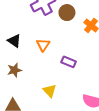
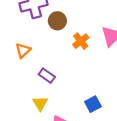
yellow triangle: (50, 91) -> (40, 103), moved

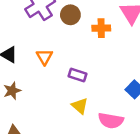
orange cross: (81, 41) -> (101, 28), turned -35

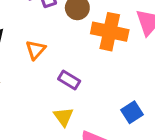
orange cross: (101, 28) -> (110, 32), size x1.6

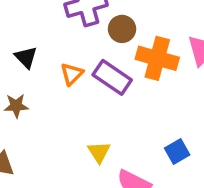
purple rectangle: (69, 80) -> (112, 77), moved, size x1.5

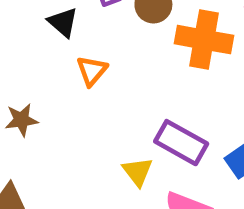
black triangle: (26, 57) -> (63, 22), moved
purple rectangle: (112, 77) -> (181, 143), moved

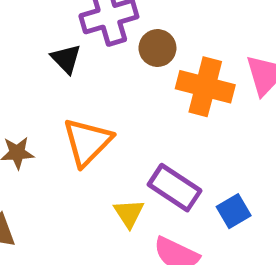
orange triangle: (92, 71) -> (87, 142), moved, size x1.6

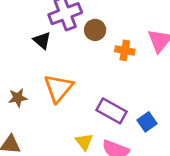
orange cross: (205, 87) -> (125, 50), size x0.6
yellow triangle: (129, 213) -> (84, 142), moved

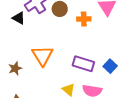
black triangle: (42, 40) -> (19, 18), moved

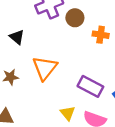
black triangle: (19, 18) -> (17, 37), moved

